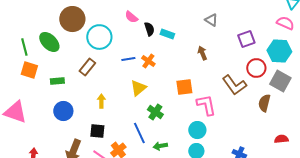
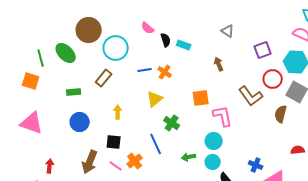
orange square: (29, 70) -> (31, 81), moved
green arrow: (160, 146) -> (189, 157), moved

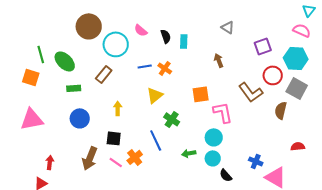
pink semicircle: (148, 28) -> (141, 30), moved
cyan rectangle: (184, 45) -> (184, 41), turned 72
green ellipse: (66, 53) -> (65, 61), moved
pink triangle: (32, 123) -> (32, 119), turned -30

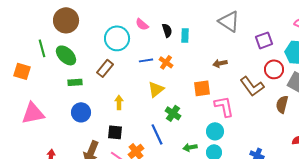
brown circle: (89, 26) -> (66, 20), moved
gray triangle: (228, 27) -> (229, 21), size x1.6
brown arrow: (219, 60) -> (220, 63), moved, turned -80
orange square: (31, 77) -> (22, 71), moved

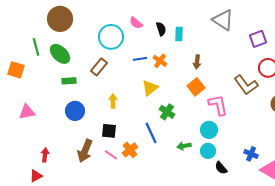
brown arrow: (220, 63) -> (197, 62), moved, turned -72
orange square: (202, 88) -> (196, 87), turned -30
pink triangle: (33, 113) -> (27, 112), size x0.7

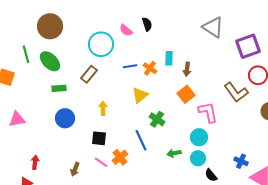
black semicircle: (161, 29) -> (147, 24), moved
cyan rectangle: (179, 34) -> (169, 58), moved
purple square: (258, 39) -> (248, 46), size x1.4
brown arrow: (85, 151) -> (75, 169), moved, size x0.6

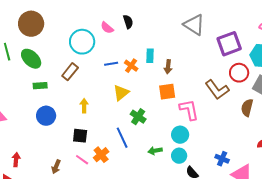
orange square: (186, 94) -> (167, 92), turned 30

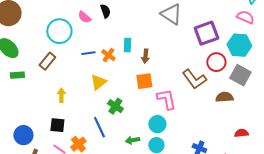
brown semicircle: (247, 108) -> (224, 97), turned 72
blue circle: (46, 116) -> (23, 135), moved

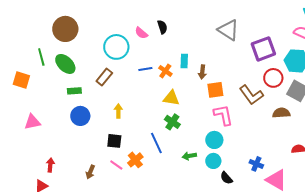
orange square: (144, 81) -> (215, 90), moved
yellow triangle: (98, 82) -> (171, 98), moved, turned 48
blue circle: (23, 135) -> (80, 116), moved

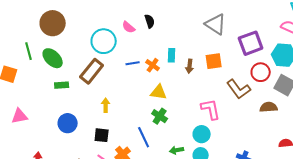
brown rectangle: (104, 77) -> (92, 71), size x1.4
orange square: (215, 90) -> (214, 61), moved
blue circle: (80, 116) -> (68, 123), moved

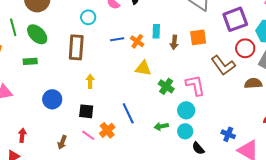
cyan circle: (104, 41) -> (88, 17), size x0.6
brown rectangle: (92, 71) -> (76, 47), turned -35
green rectangle: (62, 85) -> (30, 61), moved
green cross: (160, 116) -> (166, 86), moved

